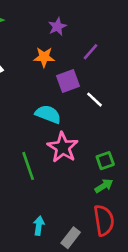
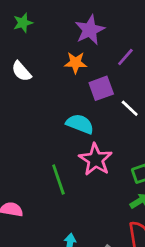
purple star: (57, 27) -> (90, 30), size x1.5

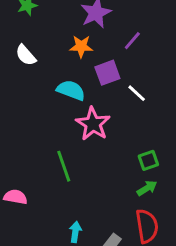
cyan semicircle: (80, 124) -> (71, 90), moved
pink star: (96, 160) -> (93, 124), moved

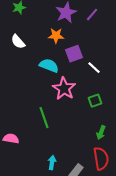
purple line: (132, 41) -> (92, 15), moved
green square: (148, 160) -> (95, 101), moved
green arrow: (147, 188) -> (101, 133), turned 144

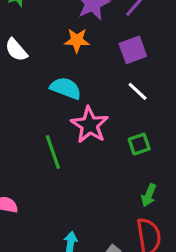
purple square: (74, 54) -> (133, 50), moved
green line: (44, 118) -> (53, 152), moved

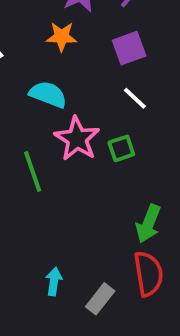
green square: (139, 144) -> (121, 148), moved
green arrow: (149, 195) -> (148, 224), size x1.4

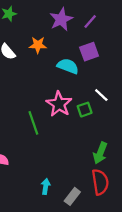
orange star: (62, 37) -> (38, 45), moved
cyan semicircle: (48, 94) -> (68, 66), moved
white line: (135, 98) -> (101, 95), moved

